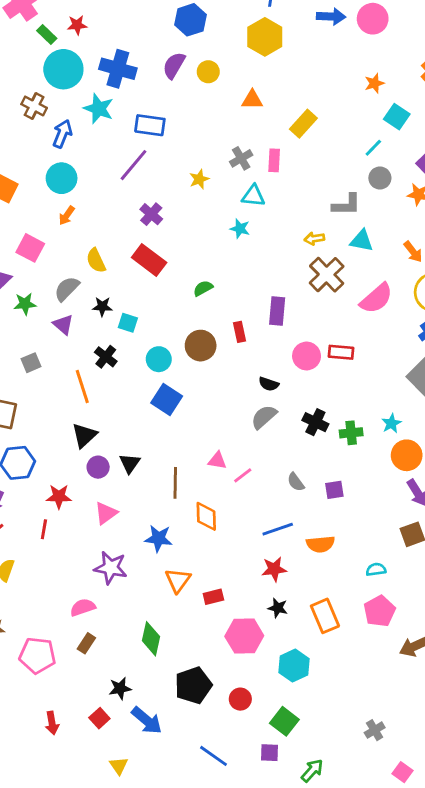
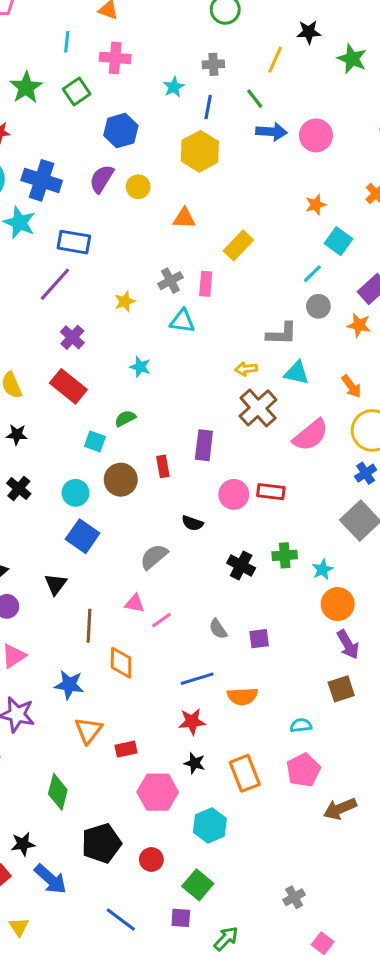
cyan star: (240, 229) -> (140, 367), moved
cyan square: (128, 323) -> (95, 441), moved
gray semicircle: (264, 417) -> (154, 557), moved
green cross: (351, 433) -> (285, 555), moved
black triangle: (130, 463) -> (56, 584), moved

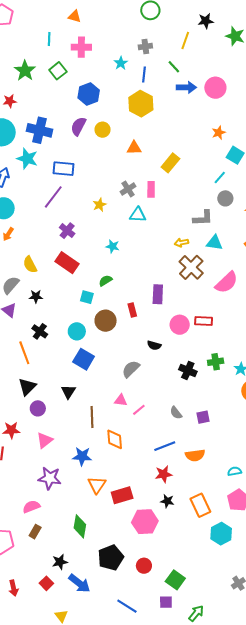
red rectangle: (126, 749) -> (122, 495), size x1.5
cyan hexagon: (210, 825) -> (221, 534), moved

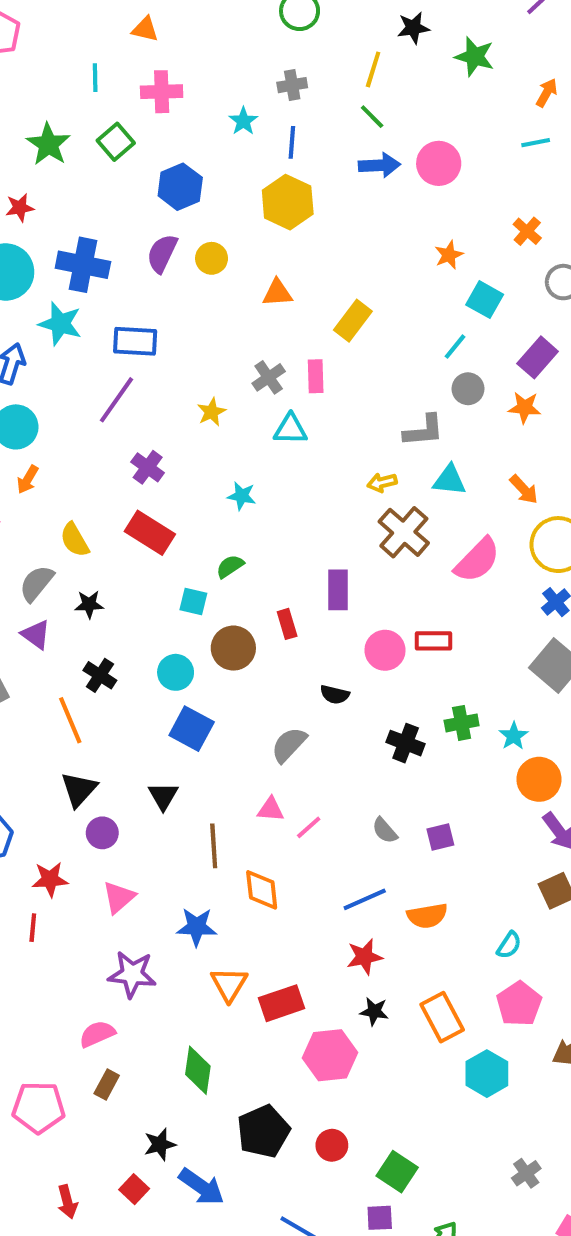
green line: (174, 67) -> (372, 117), moved
cyan semicircle: (234, 471) -> (509, 945), turned 136

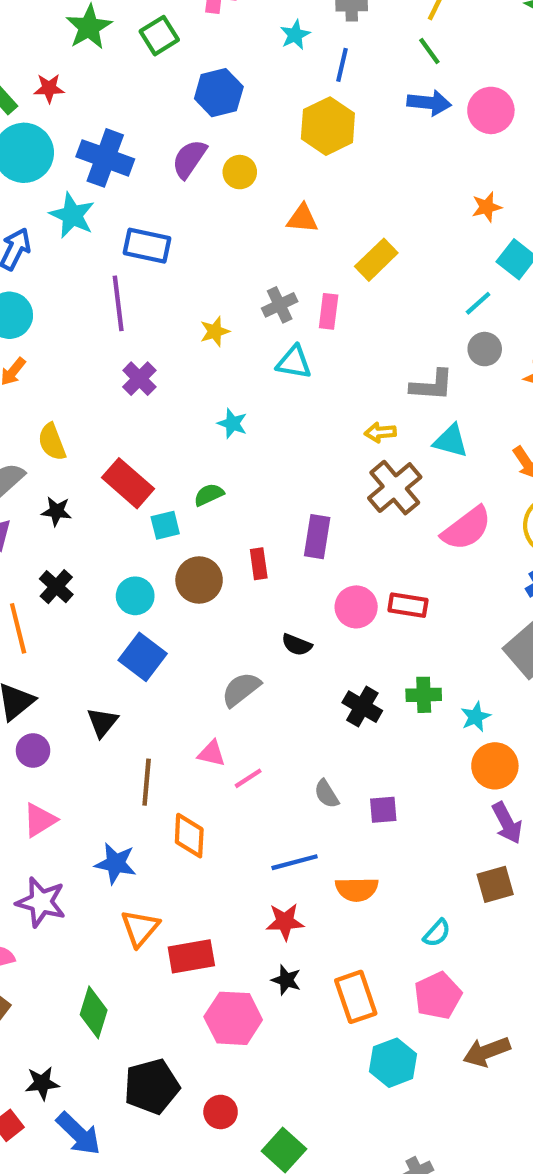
purple line: (116, 400) -> (118, 303), turned -51
red rectangle: (150, 533) -> (128, 483), moved
cyan square: (193, 602) -> (165, 525), turned -36

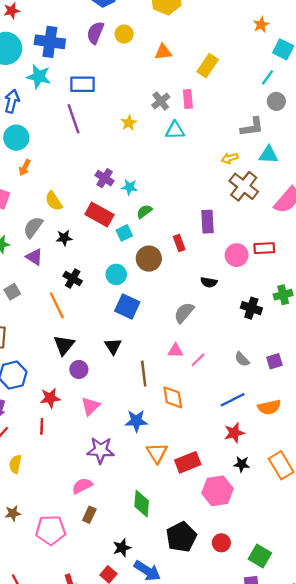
purple cross: (139, 379) -> (105, 178), moved
cyan star: (232, 424) -> (129, 187), moved

